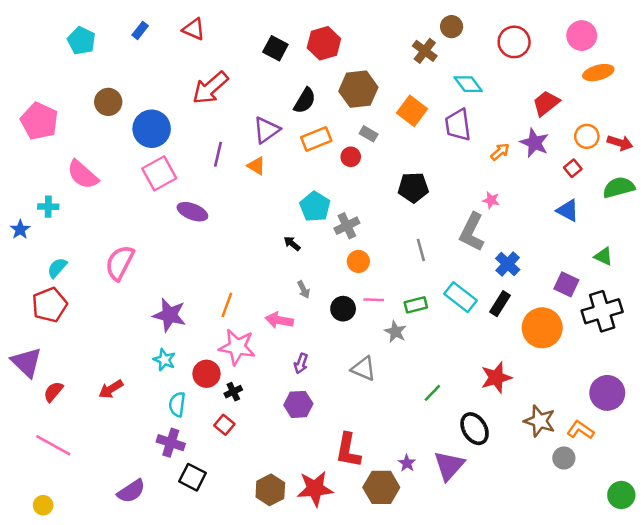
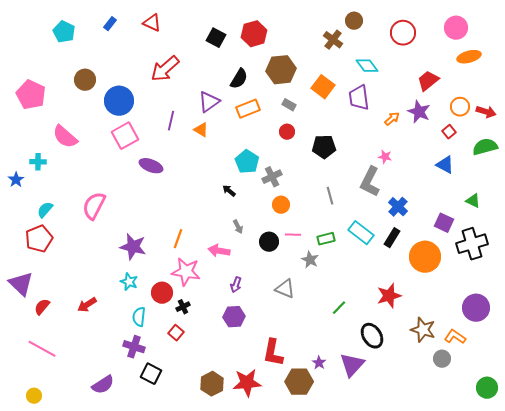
red circle: (351, 157) -> (287, 132), moved

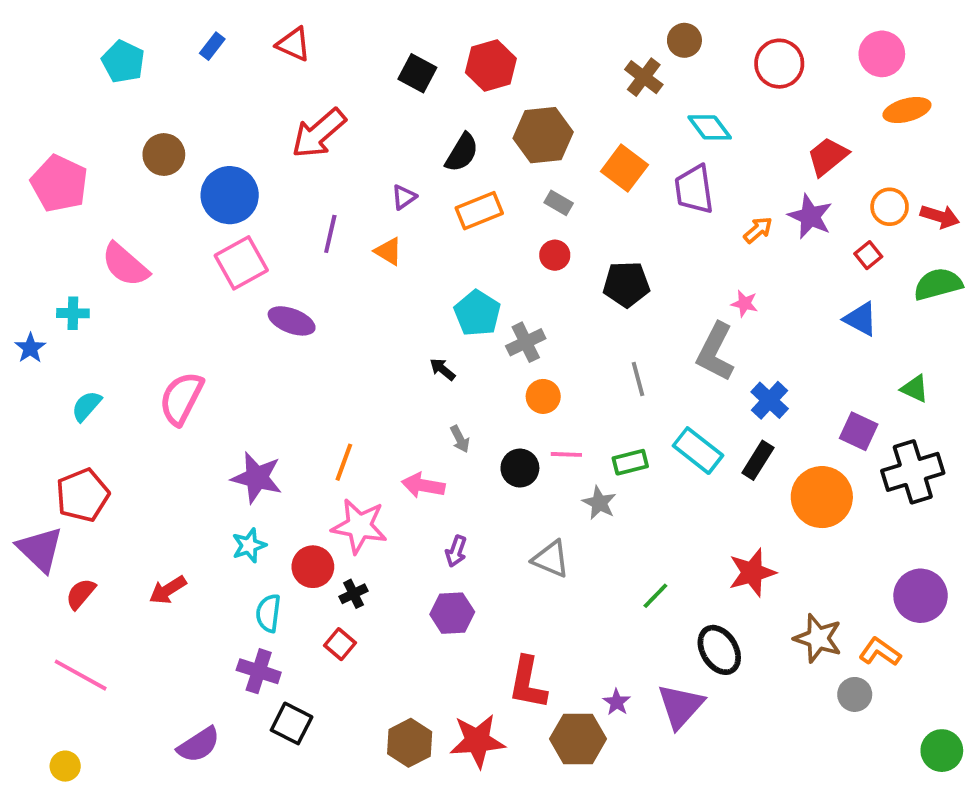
purple triangle: (209, 102) -> (404, 197), size x0.6
red pentagon: (39, 239) -> (83, 495), moved
cyan star: (129, 282) -> (249, 545), turned 30

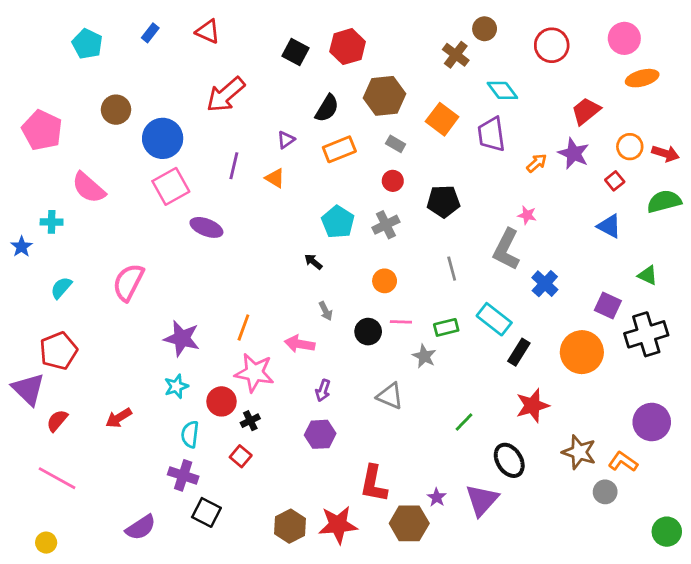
gray cross: (526, 342) -> (386, 225), moved
black rectangle: (758, 460) -> (519, 352), moved

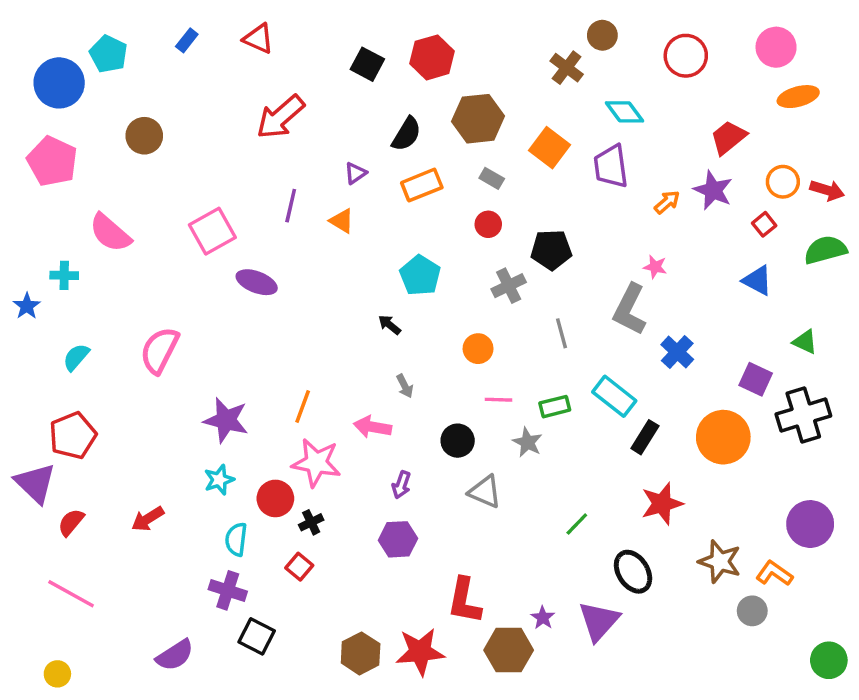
blue circle: (163, 138) -> (59, 83), moved
gray cross: (386, 225) -> (509, 286), moved
black circle: (368, 332) -> (458, 441), moved

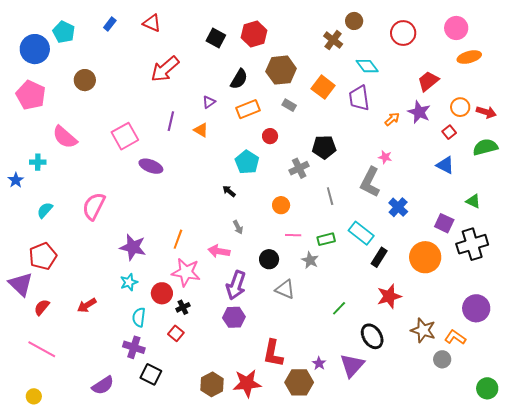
red circle: (488, 224) -> (270, 136), moved
purple arrow: (401, 485) -> (236, 285), size x1.8

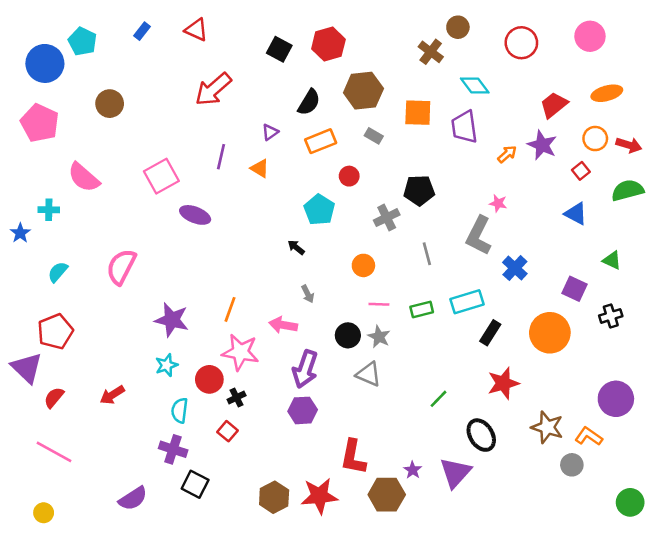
orange ellipse: (469, 57) -> (607, 93), moved
orange square: (323, 87) -> (418, 113), turned -35
cyan rectangle: (361, 233) -> (467, 302), turned -55
black cross: (472, 244) -> (611, 316), size x0.6
gray star: (310, 260) -> (379, 337), moved

